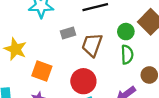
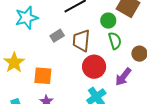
yellow star: (15, 49) -> (14, 63), turned 30
red circle: (83, 81) -> (94, 67), moved

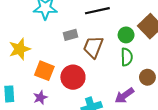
red circle: (94, 67) -> (73, 77), moved

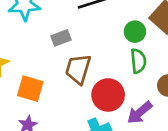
brown trapezoid: (93, 47) -> (78, 69), moved
red circle: (73, 77) -> (108, 95), moved

